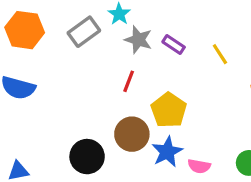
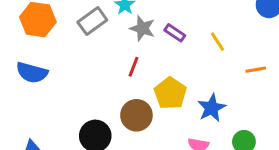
blue star: (167, 152) -> (212, 108), moved

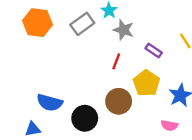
purple rectangle: (175, 33) -> (154, 50), moved
blue semicircle: (32, 73) -> (50, 103), moved

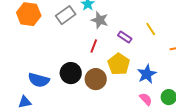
black circle: (85, 118) -> (71, 73), moved
pink semicircle: (169, 126) -> (146, 99), moved, turned -144

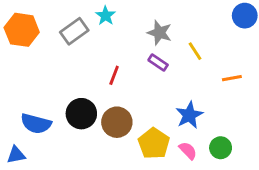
gray star: (100, 20) -> (159, 33), moved
yellow pentagon: (119, 64) -> (154, 143), moved

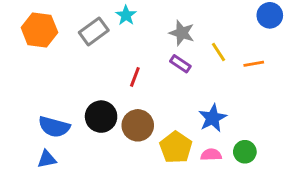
orange line: (232, 78) -> (254, 64), moved
pink semicircle: (188, 151) -> (211, 155), turned -48
blue triangle: (16, 155) -> (47, 159), moved

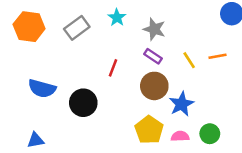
cyan star: (126, 15) -> (117, 18), moved
yellow line: (218, 52) -> (189, 60), moved
brown circle: (138, 125) -> (154, 86), moved
blue semicircle: (54, 127) -> (42, 89), moved

